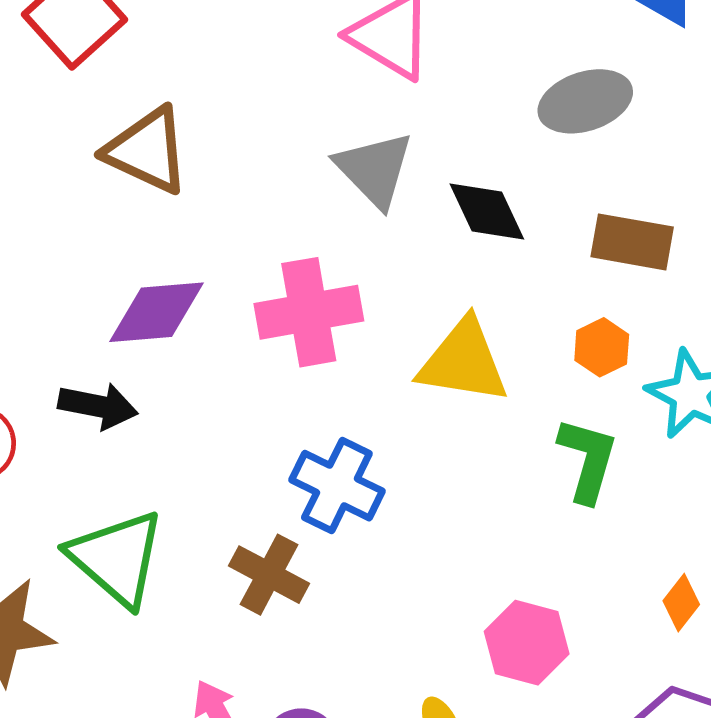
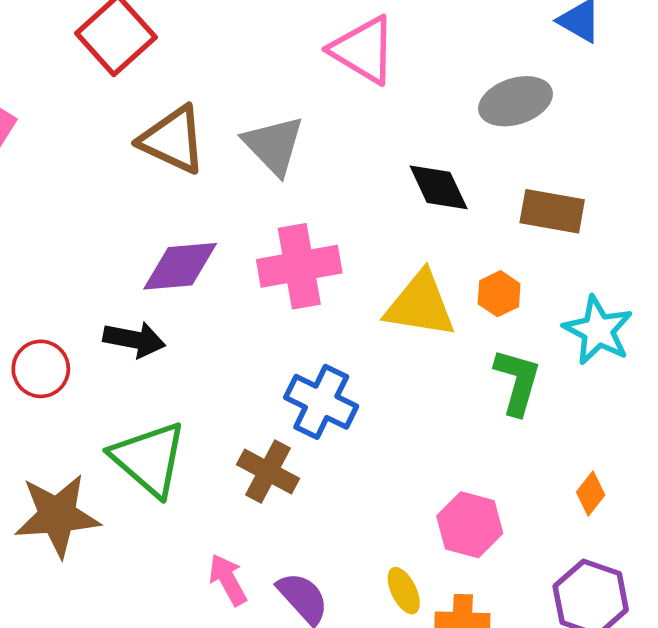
gray triangle: (374, 169) -> (274, 145), moved
orange hexagon: (602, 347) -> (499, 294), moved

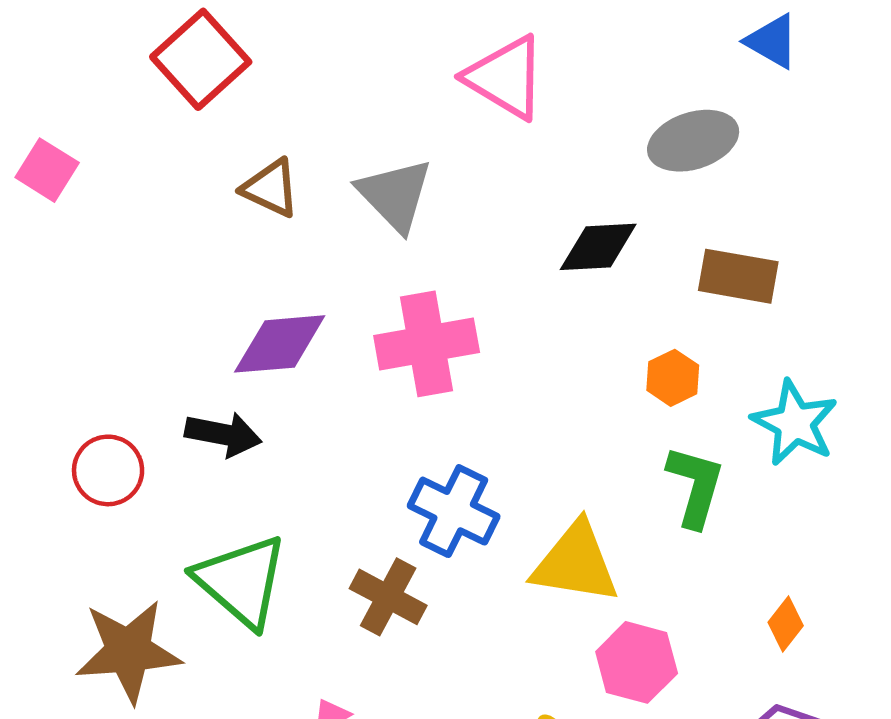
brown triangle: (173, 140) -> (271, 188), size x0.7
black diamond: (439, 187) -> (598, 247), turned -68
yellow triangle: (420, 305) -> (576, 563), moved

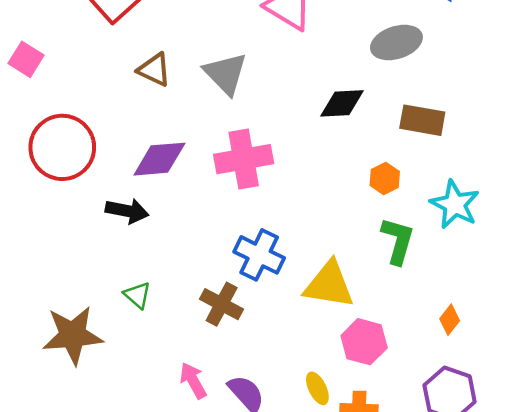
red circle: (108, 470) -> (62, 147), moved, size x1.6
green triangle: (241, 581) -> (137, 295), size x0.5

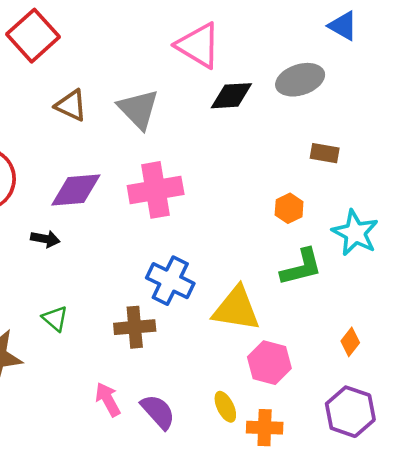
black diamond: (342, 103) -> (231, 96), moved
brown rectangle: (422, 120) -> (325, 153), size x0.7
black arrow: (127, 211) -> (45, 239), size x0.7
green L-shape: (398, 241) -> (301, 267), turned 60
brown cross: (222, 304) -> (135, 327), turned -33

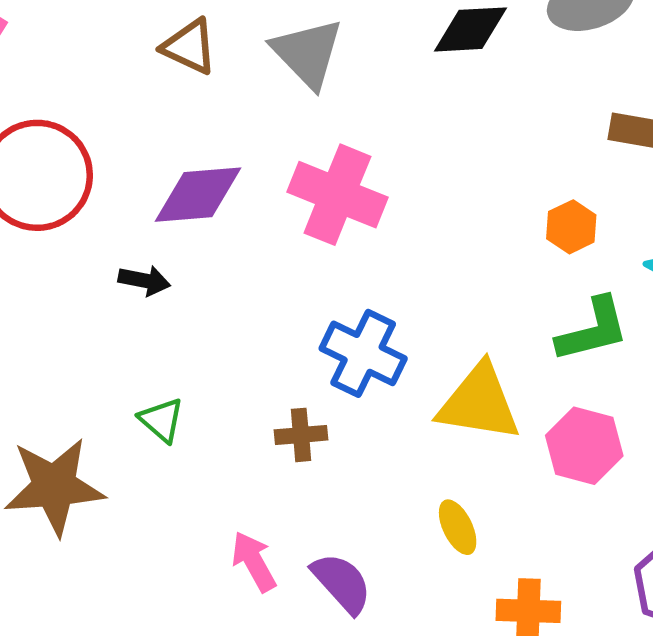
pink cross: (156, 190) -> (337, 195), turned 32
brown cross: (135, 327) -> (301, 435), size x0.7
pink hexagon: (269, 363) -> (584, 446), moved
yellow ellipse: (225, 407) -> (458, 527), moved

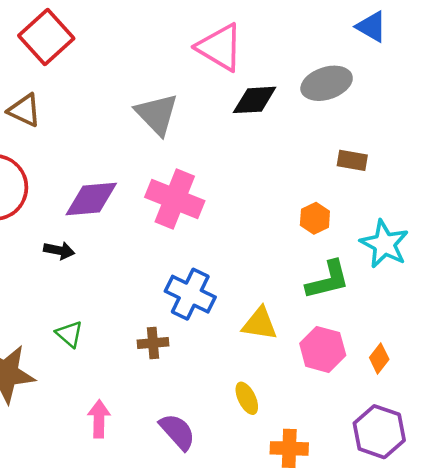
brown triangle: (189, 47) -> (24, 110), moved
yellow triangle: (479, 403) -> (260, 324), size x0.7
pink arrow: (254, 562) -> (99, 419), moved, turned 30

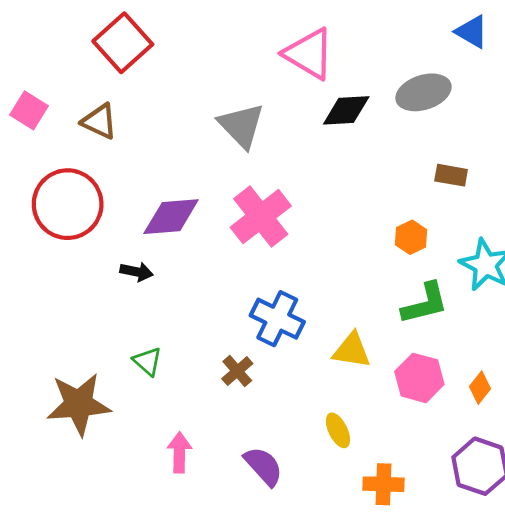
pink cross: (175, 199) -> (261, 217), turned 30
brown cross: (153, 343) -> (237, 371), turned -36

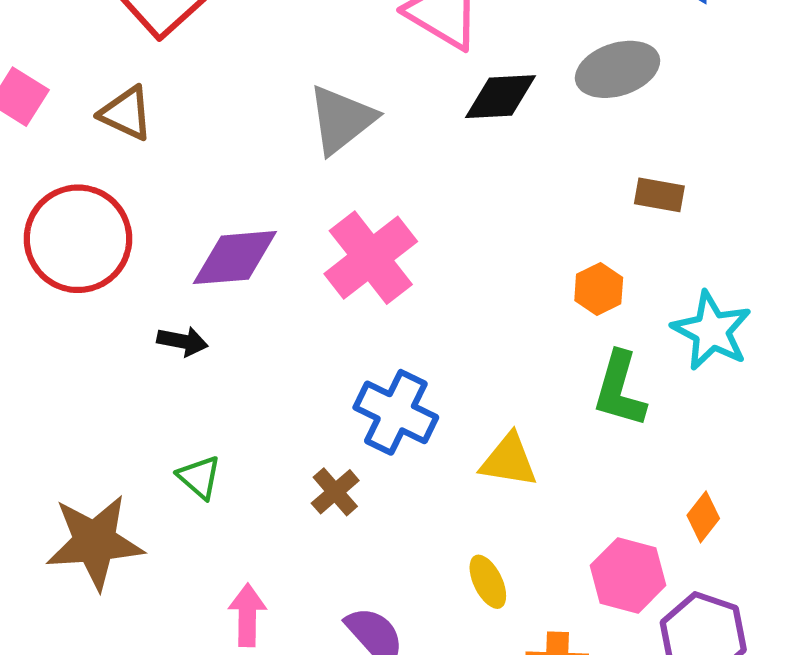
gray triangle: (241, 126) -> (341, 120), turned 36
green L-shape: (425, 303) -> (620, 389), turned 120
pink hexagon: (419, 378) -> (628, 575), moved

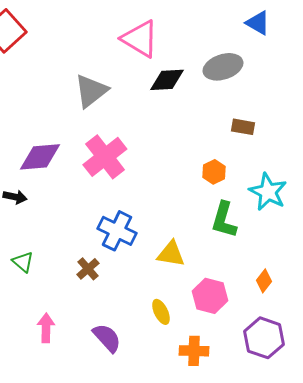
pink hexagon: (628, 575) -> (210, 296), moved

